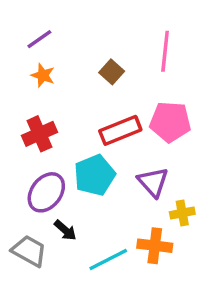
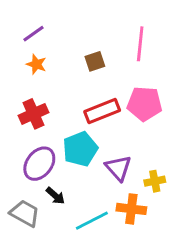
brown square: (112, 72) -> (95, 61), turned 30
purple triangle: (153, 182) -> (118, 168), moved

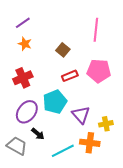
brown square: (95, 61) -> (63, 50), moved, turned -32
red rectangle: (102, 111) -> (70, 76), size x0.7

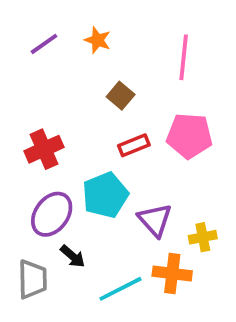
orange star: (25, 44) -> (98, 40), moved
gray trapezoid: (17, 146) -> (33, 279), turned 60

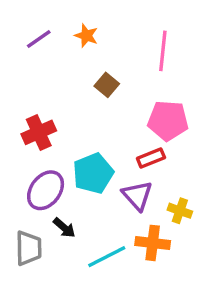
red rectangle: (134, 145) -> (151, 158), moved
yellow cross: (203, 237) -> (180, 211), turned 30

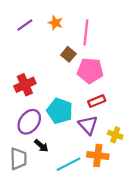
pink line: (163, 51) -> (86, 33), moved
pink pentagon: (168, 121) -> (90, 71), moved
cyan pentagon: (93, 173) -> (60, 111), turned -30

